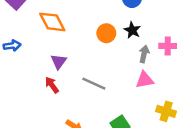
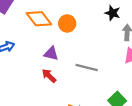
orange circle: (106, 33) -> (67, 23), moved
purple triangle: (59, 62) -> (51, 54), turned -42

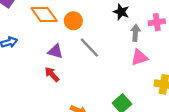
gray line: (87, 67) -> (89, 48), moved, turned 30

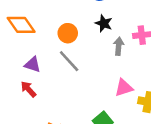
orange circle: (73, 21) -> (68, 33), moved
pink triangle: (139, 57) -> (124, 88), moved

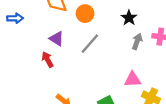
orange circle: (68, 33) -> (85, 14), moved
gray line: (69, 61) -> (90, 44), turned 70

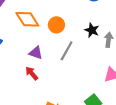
black star: (129, 18) -> (92, 30), moved

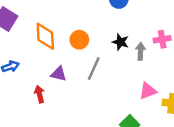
orange diamond: (27, 19) -> (45, 36), turned 35
red arrow: (32, 73) -> (39, 94), moved, turned 32

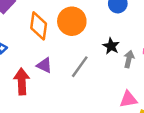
orange circle: (79, 40) -> (72, 21), moved, size x1.5
red arrow: (39, 94) -> (22, 81), size x1.5

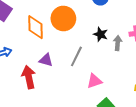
pink triangle: (128, 99) -> (94, 81), moved

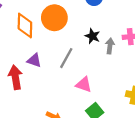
pink triangle: (94, 81) -> (84, 85), turned 35

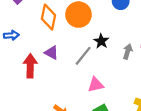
black star: (92, 36) -> (101, 41), moved
pink triangle: (84, 85) -> (96, 85), turned -42

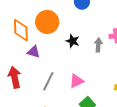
purple triangle: (51, 53) -> (34, 52), moved
gray line: (83, 56) -> (48, 81), moved

